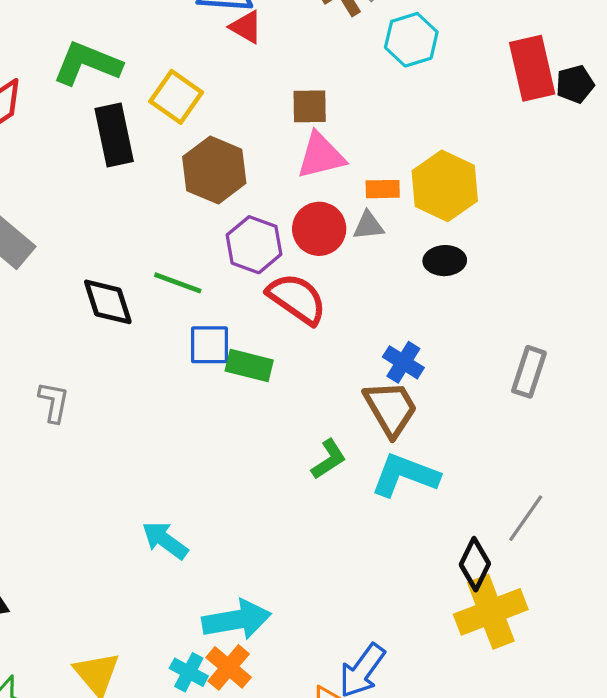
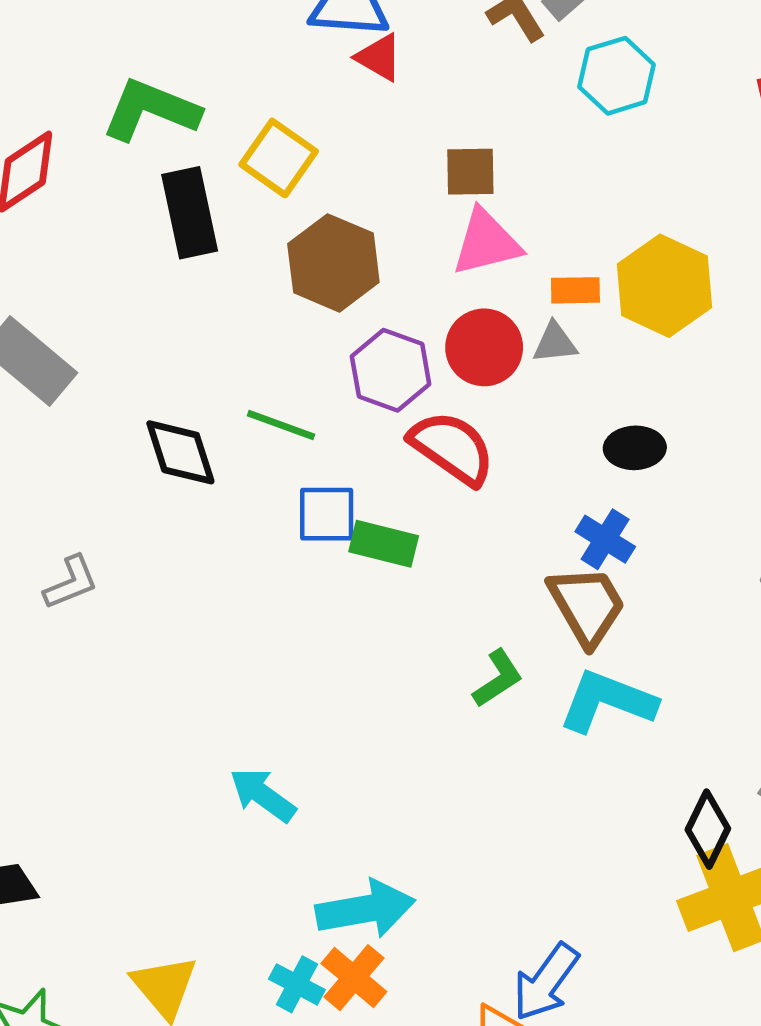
black ellipse: (445, 261) -> (635, 448), moved
gray L-shape: (54, 402) -> (71, 583), moved, turned 57

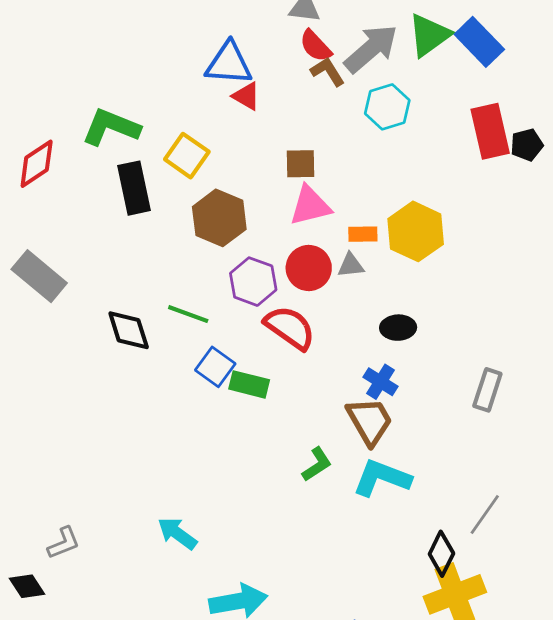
blue square: (327, 514) -> (215, 367), turned 36
gray L-shape: (71, 583) -> (64, 543), moved

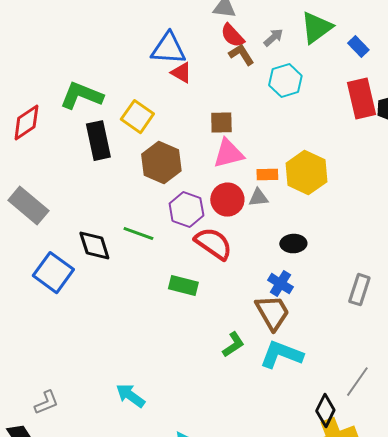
blue rectangle: (479, 42) -> (358, 47), moved, size x0.6
gray arrow: (371, 49) -> (273, 38), size x0.5
blue square: (215, 367) -> (53, 273), moved, size x1.4

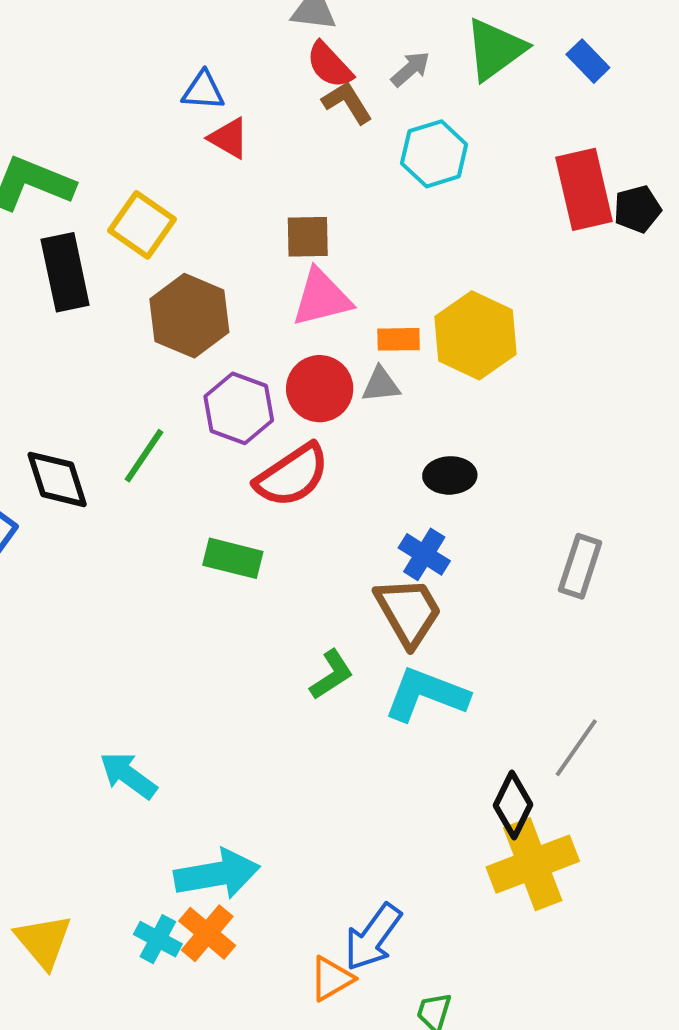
blue rectangle: (358, 47) -> (588, 61), moved
blue triangle: (168, 49) -> (203, 91), size x0.6
green line: (138, 234) -> (144, 456), turned -76
red semicircle: (213, 244) -> (292, 475), turned 111

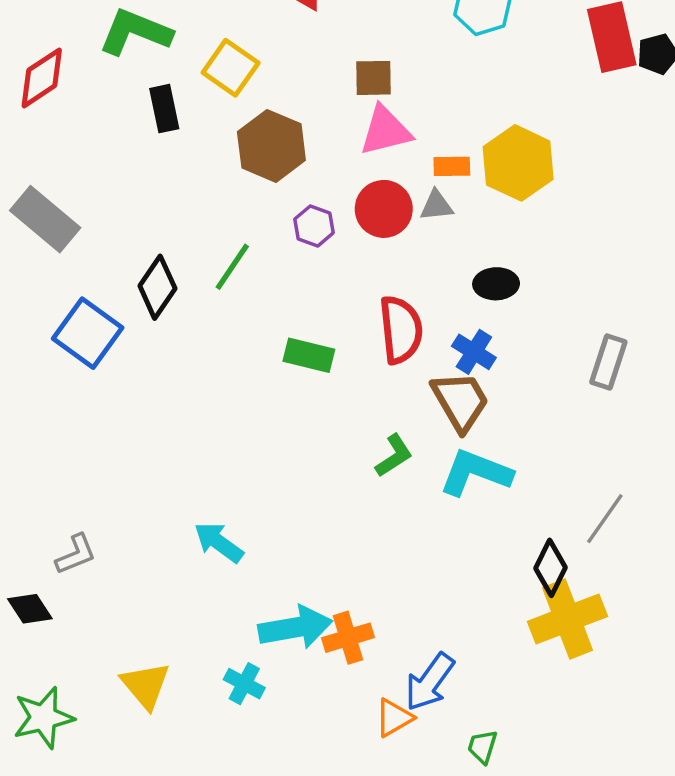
black rectangle: (65, 272) -> (164, 109), size x0.7
purple hexagon: (239, 408) -> (314, 226), size x0.7
red semicircle: (292, 475) -> (401, 330), moved, turned -62
black diamond: (57, 479) -> (157, 287), turned 52
orange cross: (207, 933) -> (348, 638), moved, turned 33

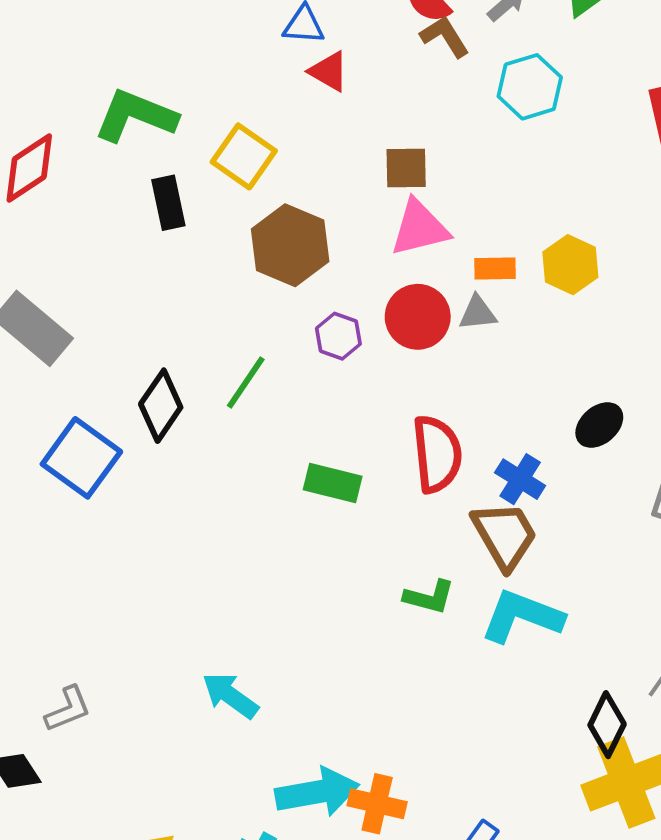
yellow hexagon: (518, 163) -> (570, 265), size x0.7
black ellipse: (496, 284) -> (599, 425), moved, turned -39
green L-shape: (394, 456) -> (429, 597), turned 48
orange cross: (348, 638) -> (377, 804), turned 30

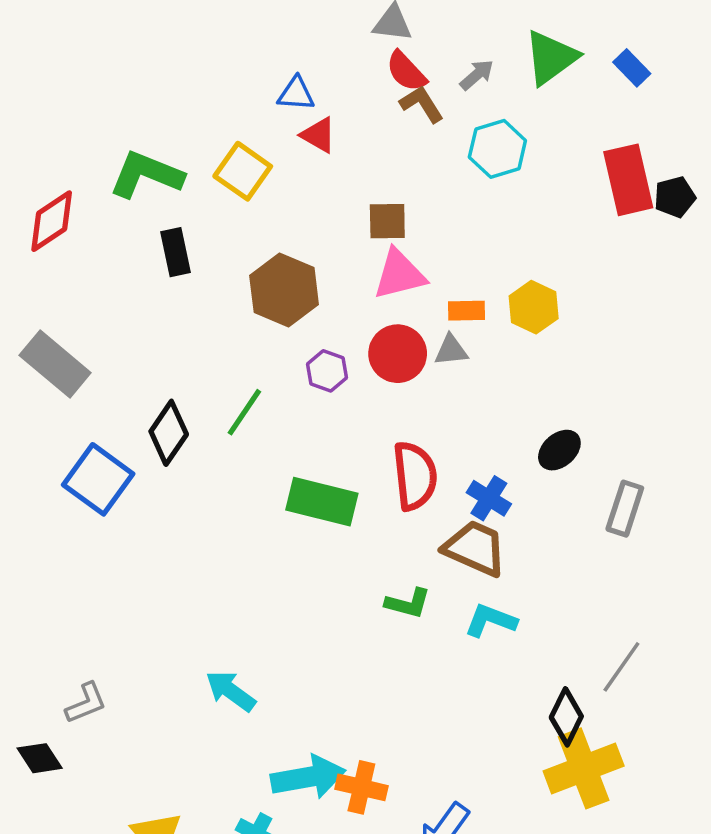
yellow square: (244, 156) -> (243, 171), moved
green rectangle: (333, 483) -> (322, 502), size x1.4
brown trapezoid: (505, 535) -> (475, 548), turned -36
cyan L-shape: (522, 616) -> (491, 620), size x0.7

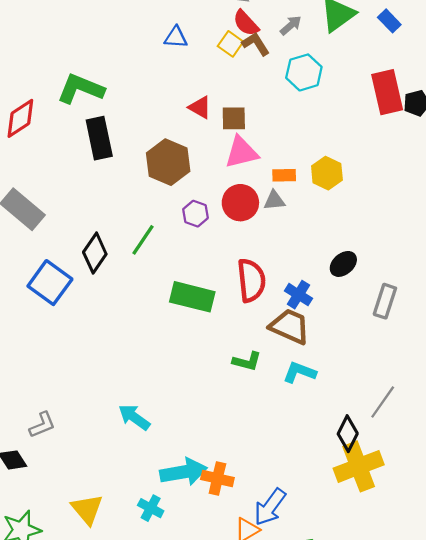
red triangle: (318, 135) -> (200, 107), moved
yellow square: (243, 171) -> (231, 44), moved, size x0.7
black rectangle: (176, 252) -> (99, 138), size x1.4

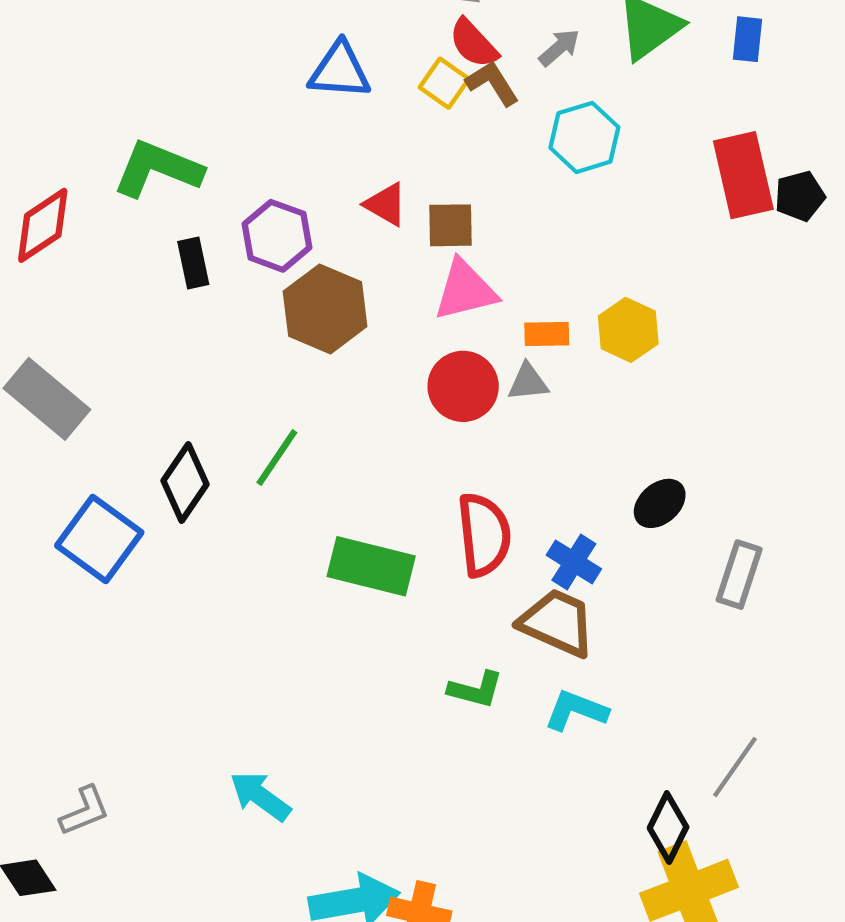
blue rectangle: (389, 21) -> (747, 39), turned 50
blue triangle: (176, 37) -> (340, 71), size x1.4
black rectangle: (99, 138) -> (193, 263), size x0.6
purple hexagon: (196, 214) -> (277, 236), moved, size x1.4

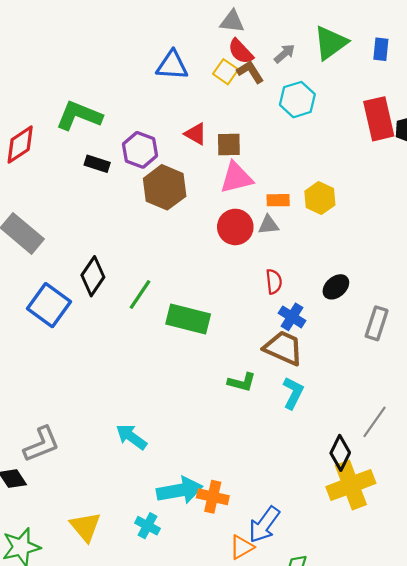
black rectangle: (193, 263) -> (97, 164), turned -60
green line: (277, 457) -> (140, 294), moved
red semicircle: (484, 535) -> (274, 282), moved, size x0.6
cyan L-shape: (576, 710) -> (293, 393), turned 96
gray L-shape: (85, 811) -> (41, 444), size x1.4

